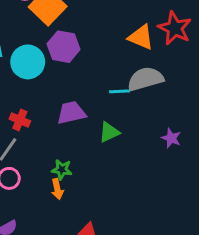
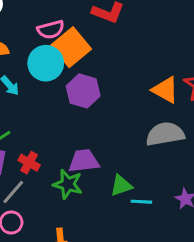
cyan circle: (28, 62) -> (46, 63), moved
cyan line: (119, 91) -> (141, 202), moved
green star: (62, 170) -> (68, 184), moved, size x1.4

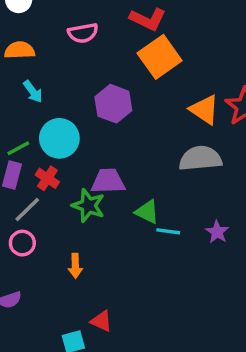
orange square: (71, 47) -> (160, 57), moved
cyan circle: (46, 63) -> (59, 138), moved
green triangle: (121, 186) -> (147, 212), turned 40

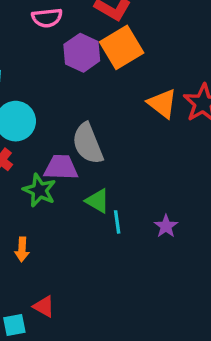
purple hexagon: (113, 104) -> (82, 53), moved
gray semicircle: (200, 158) -> (88, 144), moved, turned -111
cyan line: (168, 231) -> (117, 222), turned 70

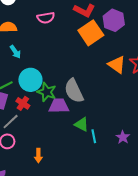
purple hexagon: (82, 53) -> (114, 20), moved
green star: (39, 190) -> (47, 92), moved

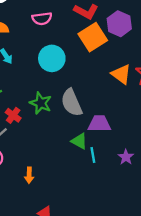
cyan circle: (30, 80) -> (52, 58), moved
purple trapezoid: (59, 106) -> (99, 124), moved

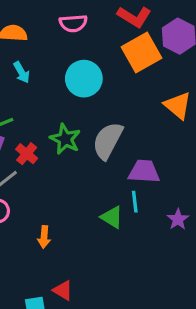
gray semicircle: (72, 103) -> (108, 141), turned 48
green triangle: (79, 141) -> (112, 217), moved
cyan line: (93, 155) -> (135, 202), moved

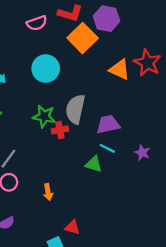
pink semicircle: (73, 23) -> (37, 23), moved
red cross: (27, 154) -> (60, 130), moved, turned -35
cyan line: (135, 202) -> (107, 148), turned -42

